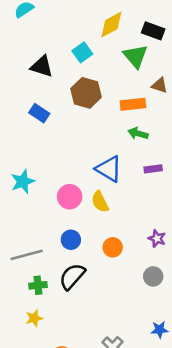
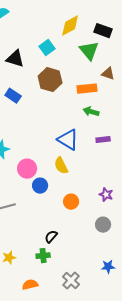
pink circle: (70, 197) -> (27, 169), moved
blue circle: (71, 240) -> (40, 186), moved
black semicircle: (72, 276) -> (51, 237), moved, size x0.6
green cross: (38, 285) -> (43, 256), moved

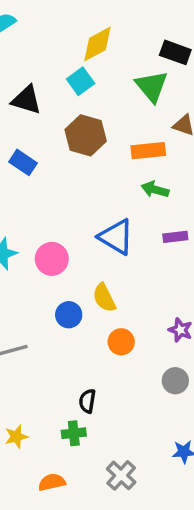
yellow diamond: (70, 26) -> (97, 44), moved
yellow semicircle: (61, 166) -> (104, 298), moved
pink circle: (27, 169) -> (52, 259), moved
black semicircle: (51, 237) -> (87, 401), turned -32

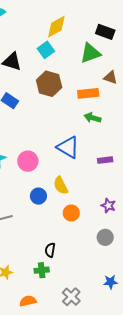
green triangle: (152, 86) -> (90, 53), turned 50
purple rectangle: (175, 237) -> (105, 160), moved

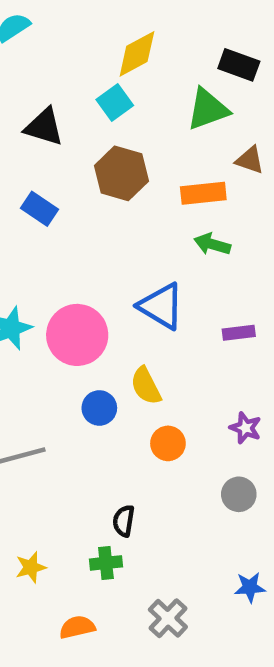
pink circle: (28, 161) -> (77, 335), size x1.4

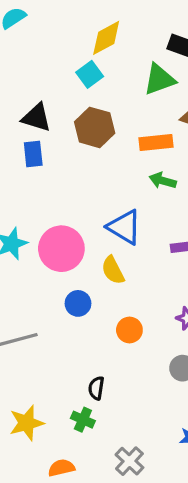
black triangle: (44, 127) -> (37, 118), moved
blue rectangle: (40, 209) -> (33, 154), turned 50
yellow semicircle: (146, 386) -> (113, 270), moved
green cross: (106, 563) -> (83, 420), turned 30
yellow star: (31, 567) -> (27, 423), size x1.5

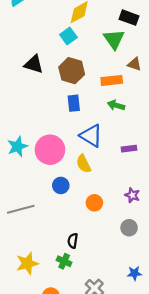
green triangle: (159, 79) -> (114, 39), turned -45
blue rectangle: (33, 154) -> (74, 103), moved

